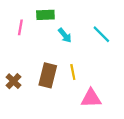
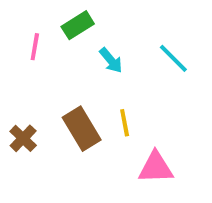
green rectangle: (45, 15) -> (78, 25), turned -30
brown rectangle: (48, 75) -> (82, 129), turned -45

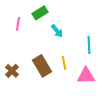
cyan line: (173, 58) -> (89, 45), moved, turned 42
pink triangle: (156, 168) -> (86, 76), moved

